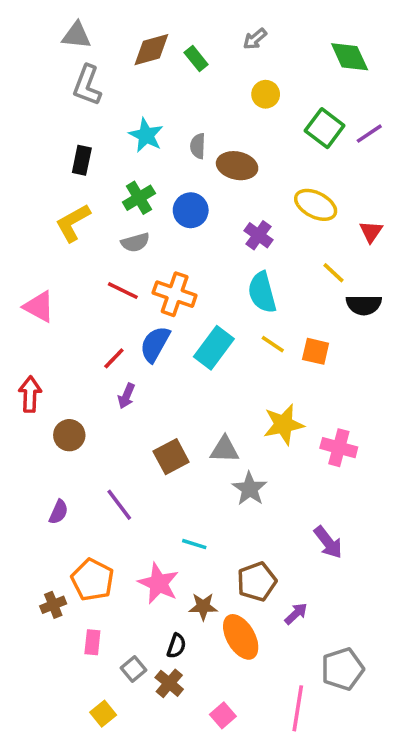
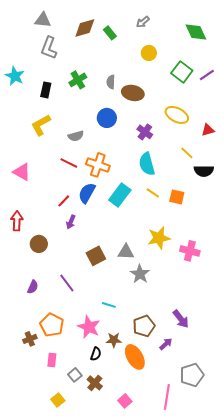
cyan star: (146, 135) -> (15, 76), moved
green cross: (139, 198) -> (78, 80), moved
red triangle: (371, 232) -> (208, 130), turned 40
purple arrow: (328, 542) -> (181, 319), moved
black semicircle: (176, 646) -> (96, 354), moved

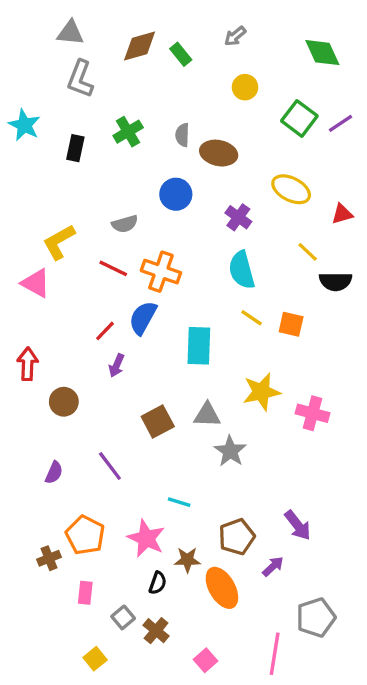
yellow L-shape: (41, 125) -> (59, 242), moved
cyan rectangle: (120, 195) -> (199, 346), moved, turned -35

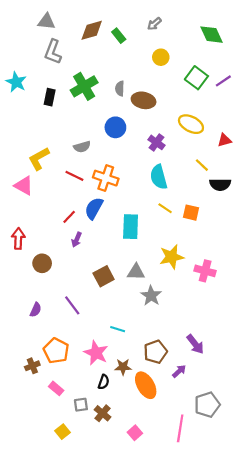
green cross: (128, 132) -> (84, 86), size x1.4
pink rectangle: (85, 593) -> (56, 388), turned -56
gray square: (123, 617) -> (81, 405), turned 32

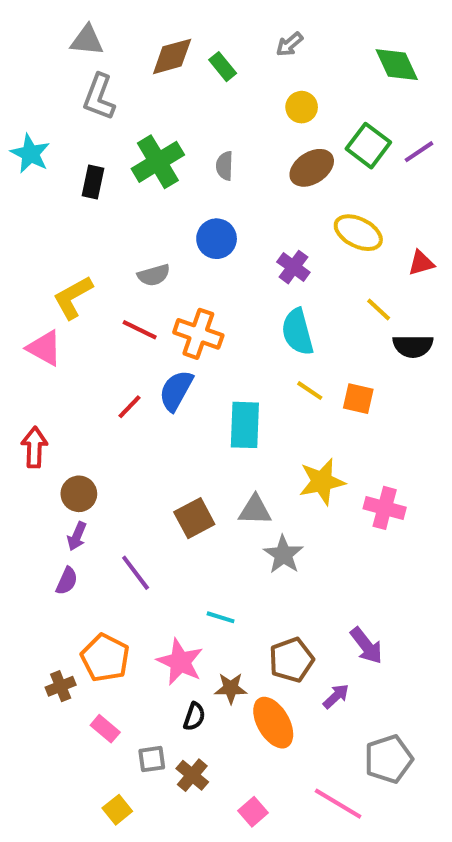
brown ellipse: (144, 100) -> (312, 168), moved, turned -45
purple arrow: (77, 240) -> (77, 536), moved
pink line: (180, 428) -> (338, 804), turned -68

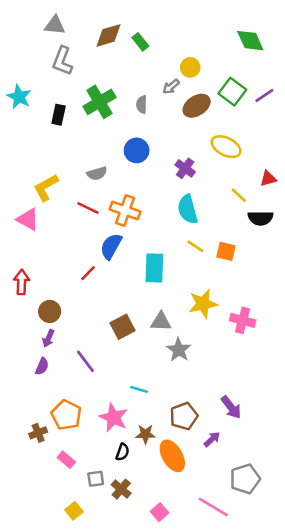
gray arrow: (289, 44) -> (171, 87), moved
red triangle: (421, 263) -> (268, 179), moved
red line: (129, 407) -> (88, 273), moved

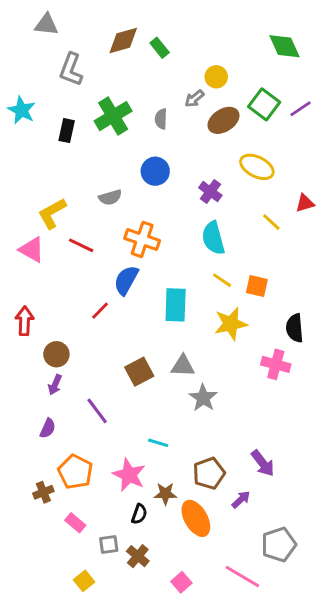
gray triangle: (55, 25) -> (46, 24), moved
red line: (88, 208) -> (81, 245), moved
black semicircle: (260, 218) -> (295, 328), moved, turned 85
yellow star: (203, 304) -> (231, 324), moved
purple semicircle: (42, 366) -> (48, 428), moved

